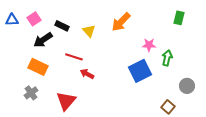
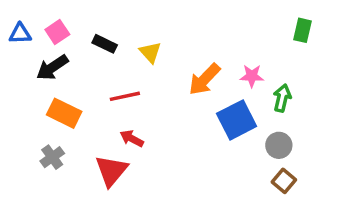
orange arrow: (121, 22) -> (204, 79), moved
black arrow: (43, 40) -> (52, 68), moved
red line: (74, 57) -> (125, 96), turned -30
red arrow: (87, 74) -> (132, 139), moved
gray circle: (187, 86) -> (279, 145), moved

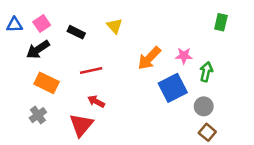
yellow triangle: (150, 52) -> (115, 26), moved

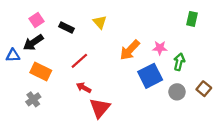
blue triangle: (14, 25) -> (13, 55), moved
red line: (91, 70) -> (79, 61), turned -30
red triangle: (81, 125) -> (100, 108), moved
brown square: (207, 132) -> (204, 89), moved

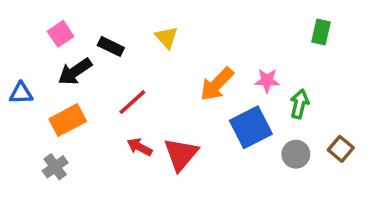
black arrow: (33, 43) -> (75, 72), moved
orange rectangle: (41, 71) -> (68, 120), turned -54
red triangle: (100, 108) -> (181, 154), moved

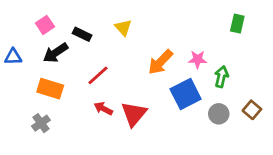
blue triangle: (21, 93) -> (13, 57), moved
orange rectangle: (68, 120) -> (50, 89), turned 45

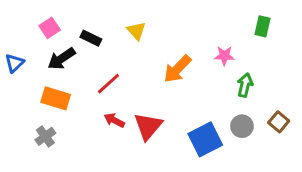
blue triangle: (13, 57) -> (14, 63), turned -42
pink star: (198, 59) -> (224, 56), moved
blue square: (186, 94) -> (205, 139), moved

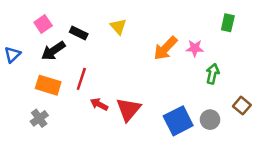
orange arrow: (177, 69) -> (165, 48), moved
red line: (108, 84) -> (81, 79), moved, turned -30
gray circle: (242, 126) -> (210, 120), moved

